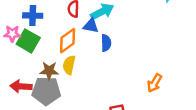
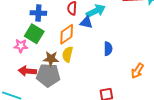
pink star: (12, 34) -> (21, 46), moved
blue semicircle: (106, 43) -> (108, 49), moved

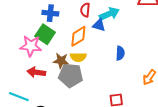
pink star: (21, 46) -> (31, 46), size x1.5
yellow semicircle: (67, 54) -> (78, 57), turned -105
gray pentagon: (48, 75) -> (71, 75), moved

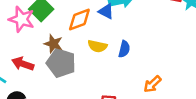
yellow semicircle: (78, 57) -> (97, 46), moved
red arrow: (36, 72) -> (23, 64), moved

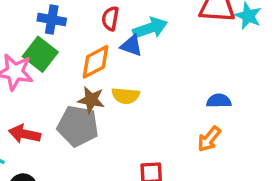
brown star: (53, 44) -> (91, 100), moved
blue semicircle: (124, 49) -> (219, 101), moved, turned -98

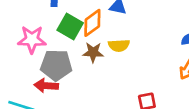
green square: (40, 54) -> (70, 27), moved
gray pentagon: (78, 126) -> (56, 65), moved

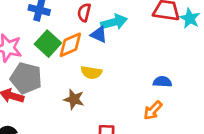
brown star: (93, 52) -> (74, 99), moved

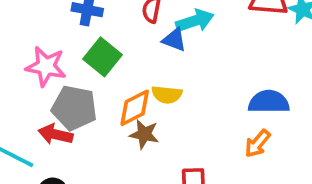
orange diamond: (70, 45) -> (135, 108), moved
blue semicircle: (162, 82) -> (269, 102), size x1.5

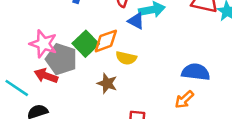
green square: (103, 57) -> (86, 44), moved
pink star: (46, 66) -> (43, 44), moved
orange diamond: (135, 108) -> (106, 41), moved

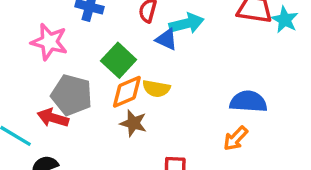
orange diamond: (106, 41) -> (127, 92), moved
pink star: (43, 44) -> (49, 42), moved
green square: (86, 44) -> (119, 60), moved

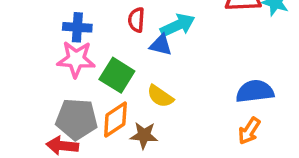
pink star: (49, 42) -> (76, 59), moved
yellow semicircle: (156, 89) -> (160, 96), turned 36
orange diamond: (127, 92) -> (115, 120), moved

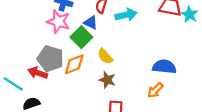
blue triangle: (161, 45) -> (91, 23), moved
brown star: (144, 135) -> (107, 80), moved

